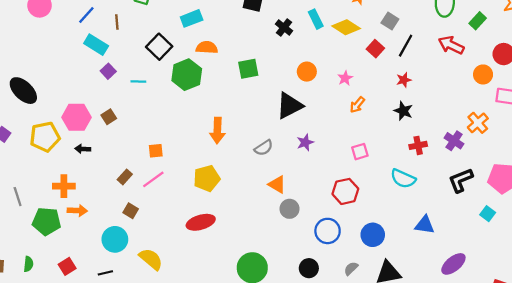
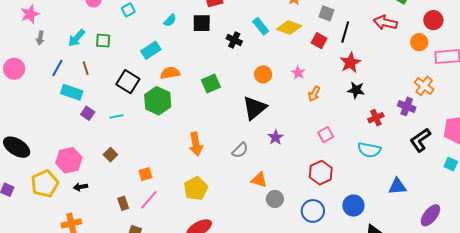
red star: (404, 80) -> (350, 63), size x1.5
brown square: (109, 117) -> (110, 155), moved
brown rectangle: (125, 177) -> (123, 203), turned -48

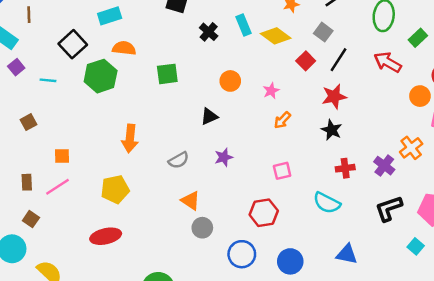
black triangle: (255, 108) -> (209, 116), size x0.6

